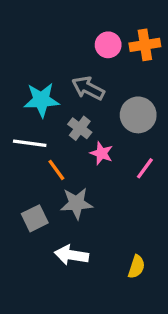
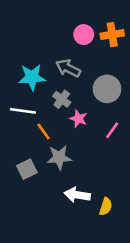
white arrow: (71, 255) -> (77, 195), moved

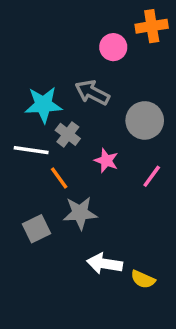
orange cross: (112, 35) -> (152, 26), moved
gray cross: (62, 99) -> (68, 134), moved
yellow semicircle: (106, 207) -> (143, 279), turned 96

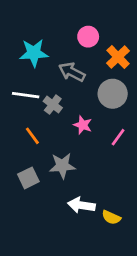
orange cross: (152, 26) -> (118, 57), moved, turned -35
cyan star: (43, 105) -> (34, 53), moved
white line: (31, 150) -> (26, 95), moved
orange line: (59, 178) -> (32, 136), moved

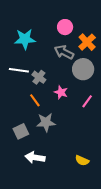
gray arrow: (72, 72) -> (64, 52), moved
orange line: (32, 136) -> (35, 100), moved
white arrow: (81, 205) -> (35, 157), moved

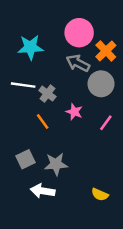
pink circle: (65, 27) -> (79, 33), size x1.5
gray star: (46, 122) -> (56, 164), moved

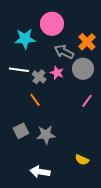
pink circle: (79, 33) -> (52, 24), moved
pink star: (74, 112) -> (57, 73), moved
white arrow: (43, 191) -> (40, 172), moved

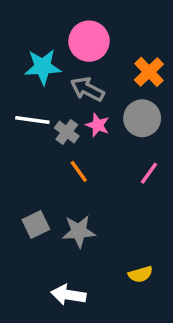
gray arrow: (64, 52) -> (87, 89), moved
orange line: (35, 100) -> (79, 171), moved
yellow semicircle: (82, 160) -> (140, 274), turned -40

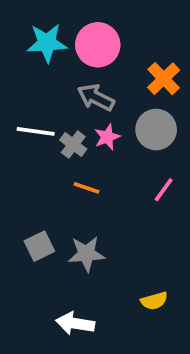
cyan star: (43, 67) -> (47, 43), moved
pink star: (98, 125) -> (107, 137), turned 30
orange line: (79, 171) -> (86, 188), turned -35

